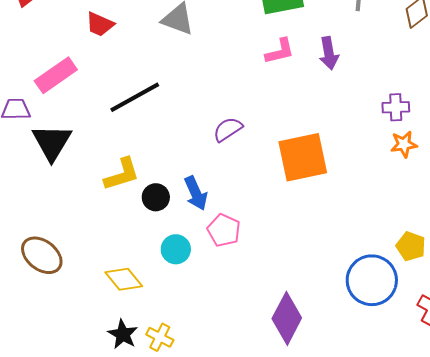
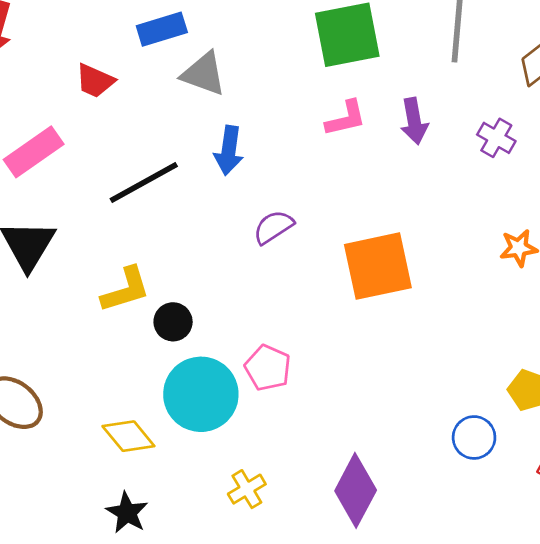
purple cross: (396, 107) -> (496, 138), moved, turned 32
blue arrow: (196, 193) -> (229, 150), moved, turned 32
cyan circle: (176, 249) -> (201, 394), size x1.8
blue circle: (372, 280) -> (474, 437), size x0.6
yellow cross: (160, 337) -> (247, 489), moved, turned 32

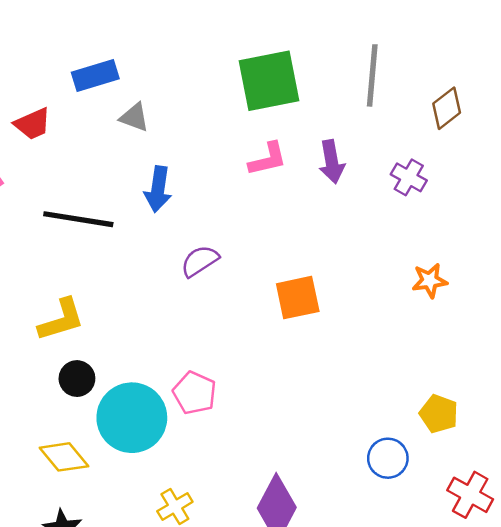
gray triangle: (204, 74) -> (134, 117), size x0.7
red trapezoid: (95, 81) -> (33, 124), turned -48
black line: (144, 182) -> (78, 219), turned 38
orange square: (378, 266) -> (298, 298), size x0.7
black circle: (173, 322) -> (77, 379), moved

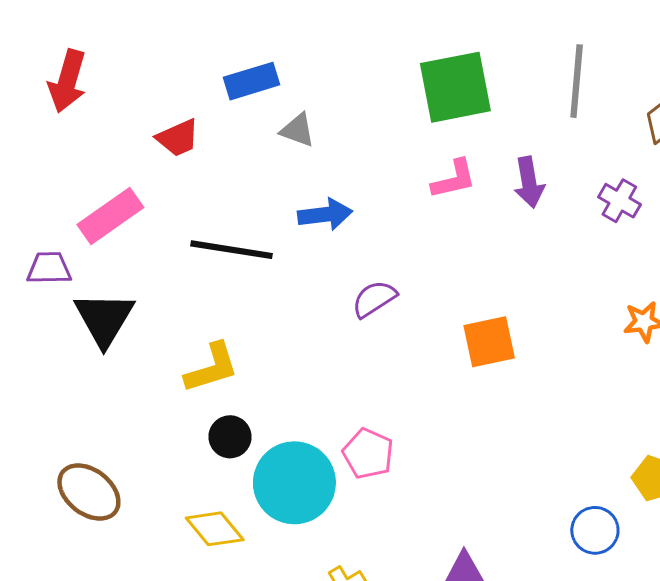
blue arrow: (158, 189) -> (325, 214), turned -105

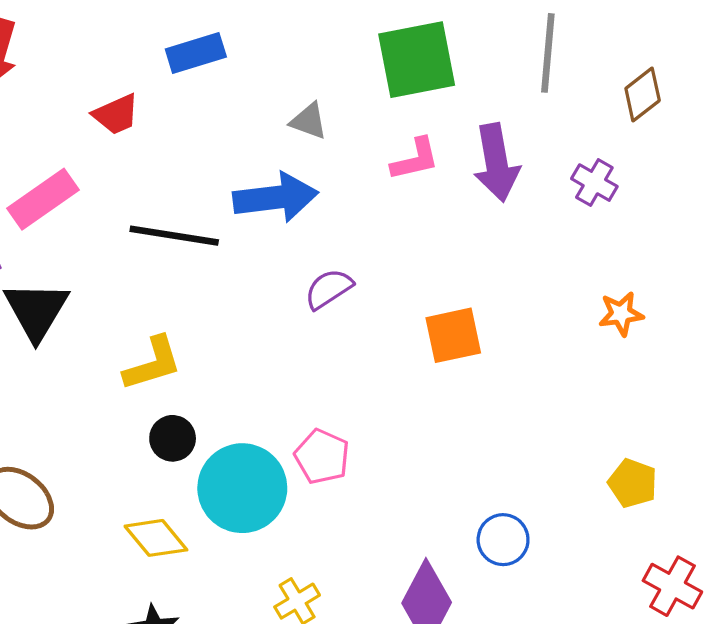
gray triangle: (297, 130) -> (309, 121), moved
purple arrow: (529, 182) -> (496, 163), size x1.4
blue arrow: (325, 214) -> (276, 197), size x1.4
blue circle: (595, 530) -> (503, 540), moved

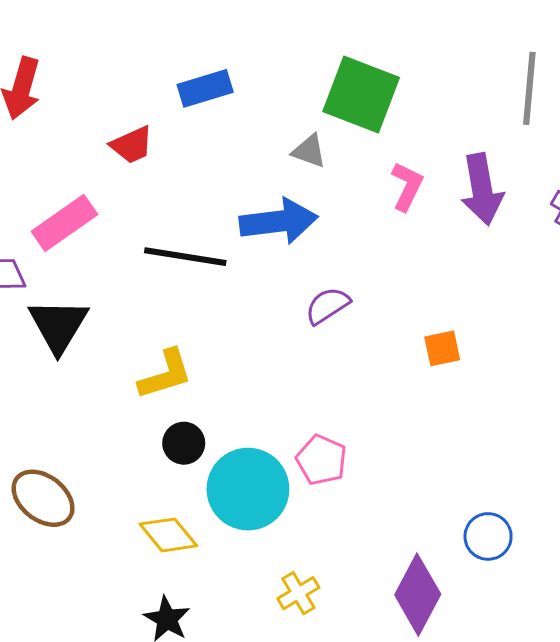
green square: (417, 60) -> (361, 94), moved, turned 32
pink L-shape: (415, 159) -> (407, 186), turned -51
orange square: (453, 335) -> (442, 348), size x0.7

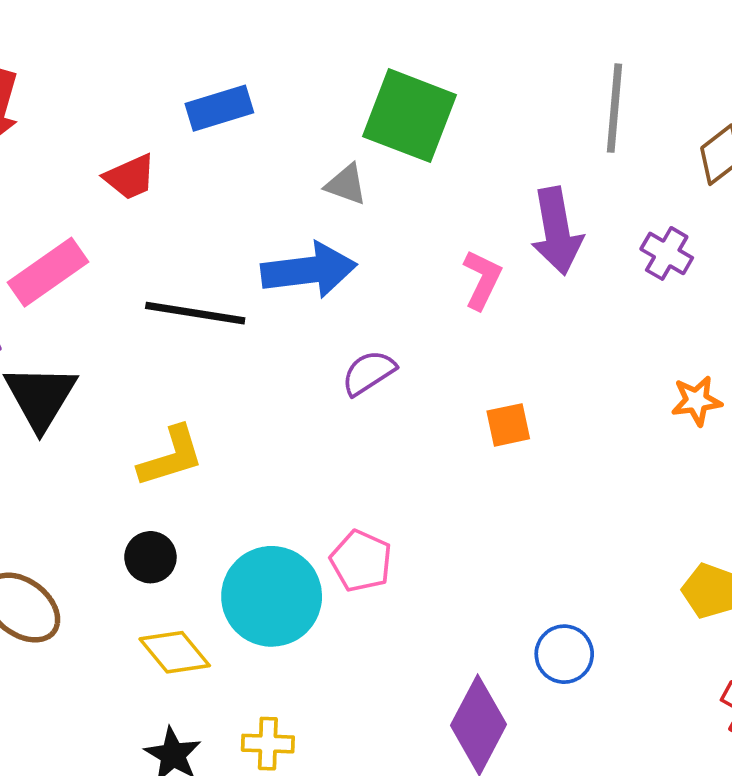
pink L-shape: (407, 186) -> (482, 280), moved
black circle: (184, 443) -> (150, 557), moved
yellow cross: (298, 593) -> (268, 744), moved, turned 33

